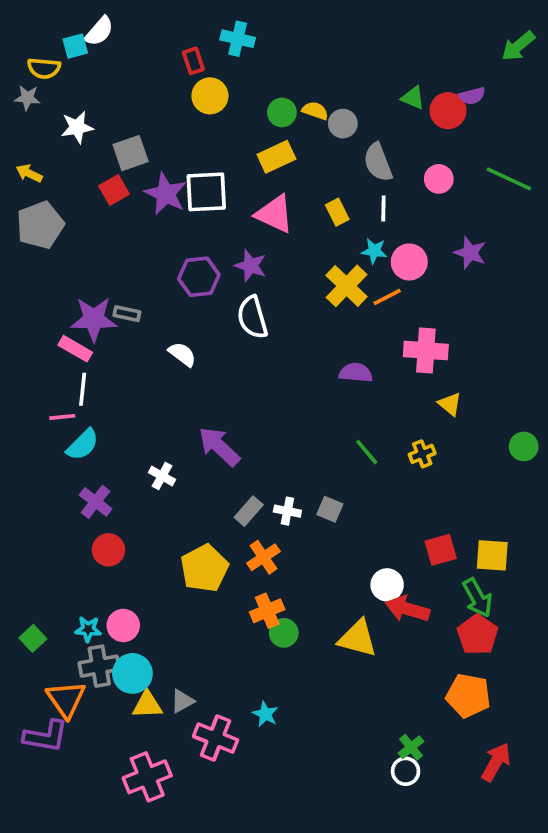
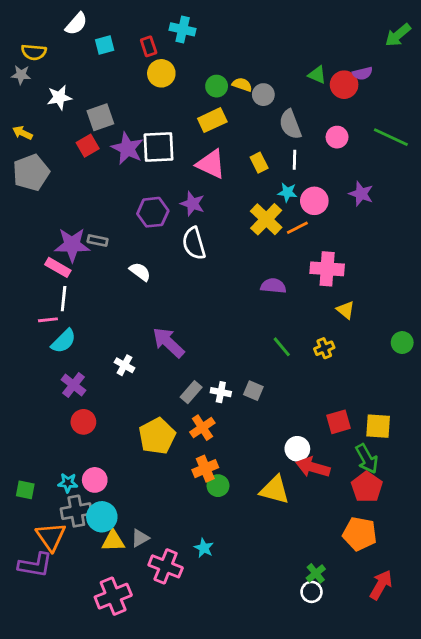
cyan square: (75, 46) -> (105, 45), moved
green square: (33, 638) -> (25, 490), turned -36

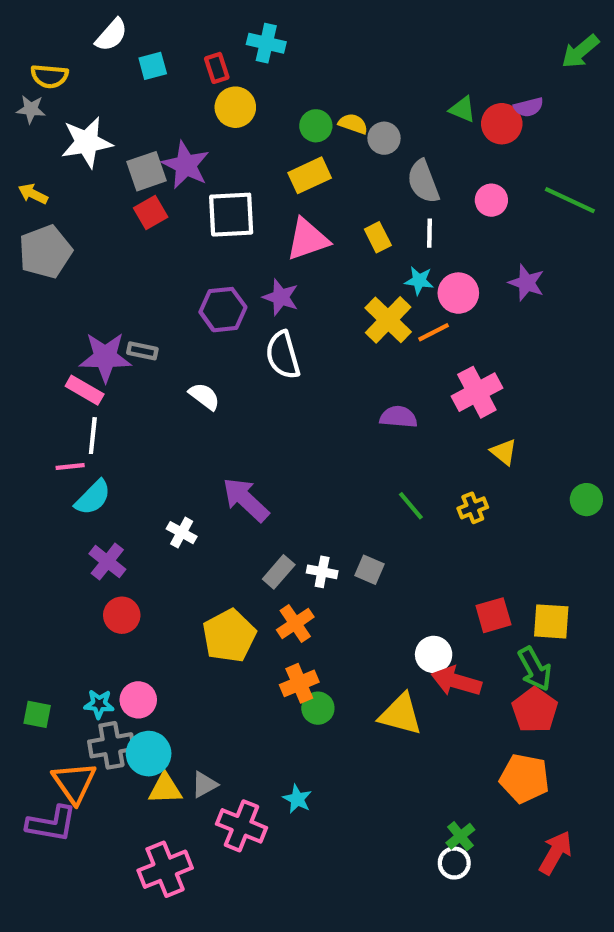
white star: (59, 97) -> (87, 142), size x1.4
red square: (88, 146) -> (151, 213), moved
purple star: (127, 148) -> (186, 165), moved
pink triangle: (211, 164) -> (308, 239), turned -44
pink cross: (327, 269) -> (477, 392), turned -32

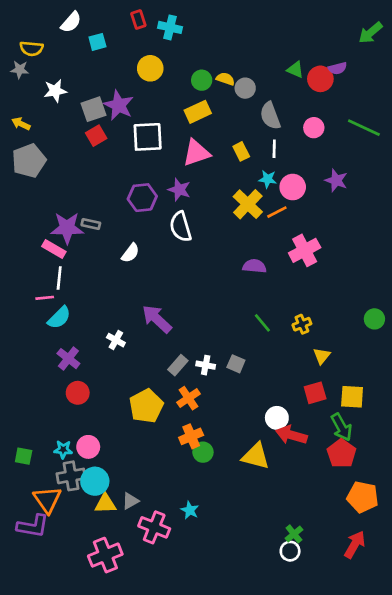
red rectangle: (217, 68) -> (138, 19), moved
white star: (87, 142) -> (55, 91), size x0.7
white semicircle: (204, 396) -> (130, 253), turned 90
yellow triangle: (504, 452) -> (322, 356), moved, turned 30
orange pentagon: (524, 778) -> (363, 497), moved

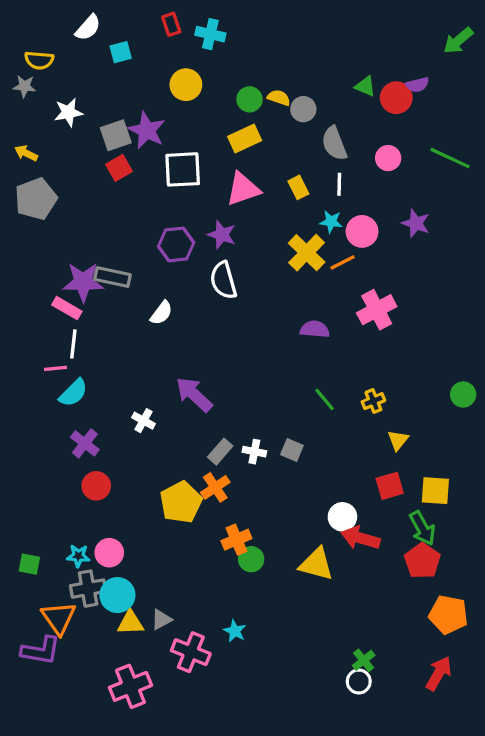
gray rectangle: (91, 224) -> (113, 277), size x1.5
orange cross: (188, 398) -> (215, 487), moved

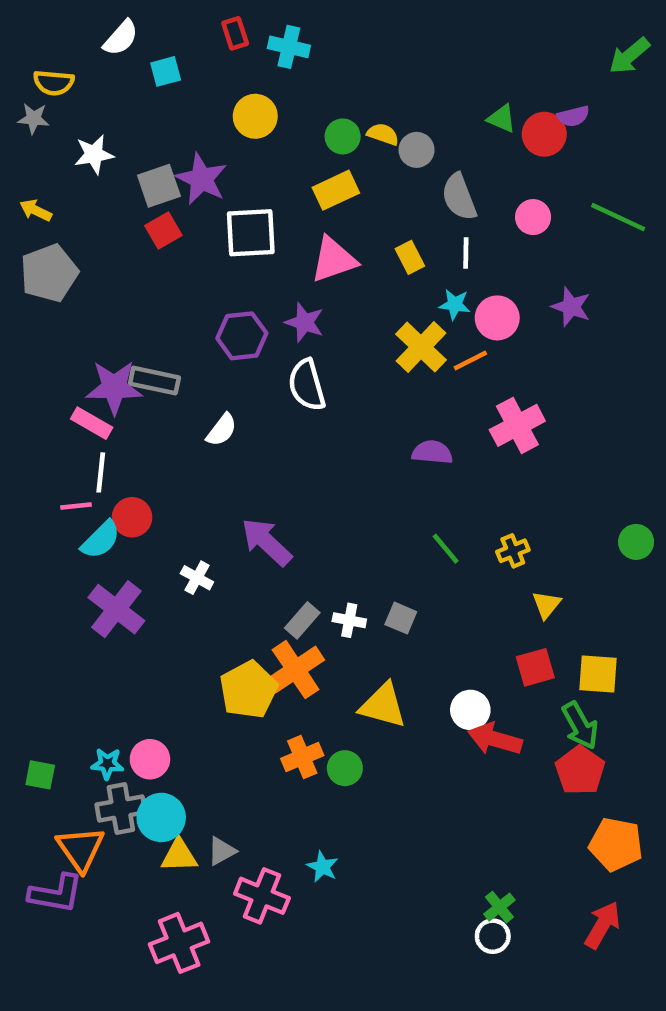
purple cross: (85, 443) -> (116, 609), size x1.4
red circle: (96, 486) -> (132, 517), moved
orange cross: (215, 487) -> (296, 670), size x1.4
orange cross: (236, 540) -> (302, 757), moved
yellow triangle: (316, 564) -> (383, 705), moved

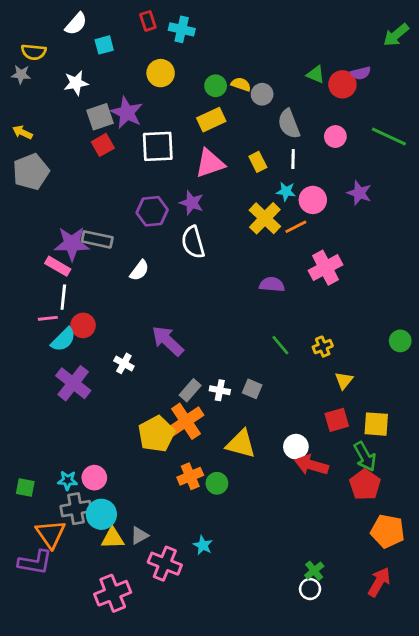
white star: (94, 154) -> (76, 83), moved

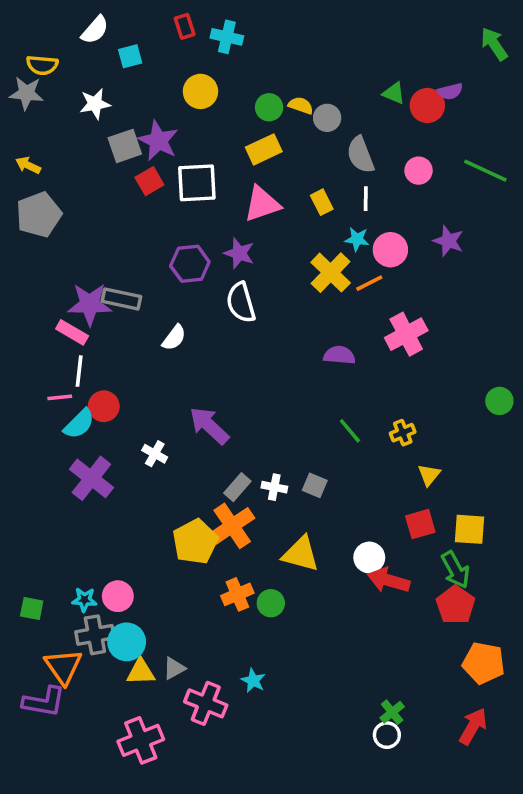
green arrow: (396, 35) -> (494, 44), turned 96
gray star: (21, 74) -> (26, 93), size x1.4
red square: (103, 145) -> (149, 181), moved
green circle: (400, 341) -> (499, 401), moved

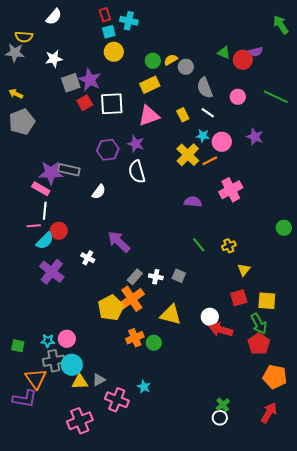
cyan square: (130, 56) -> (109, 32), moved
yellow semicircle: (301, 106) -> (171, 60), turned -48
white line: (366, 199) -> (208, 113), turned -56

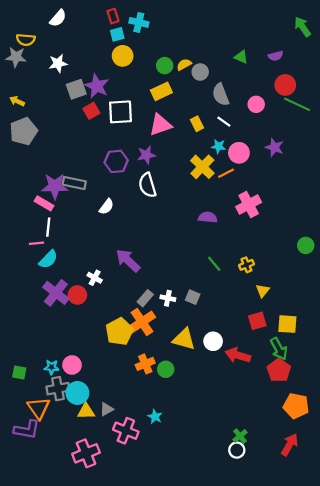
red circle: (243, 60) -> (285, 85), moved
purple star: (136, 144) -> (146, 155), turned -30
red circle: (59, 231) -> (77, 295), moved
white circle: (210, 317) -> (213, 341), moved

